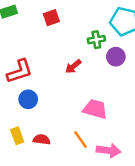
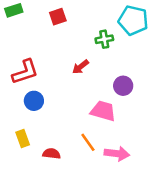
purple circle: (116, 57) -> (123, 86), moved
red semicircle: (42, 139) -> (52, 154), moved

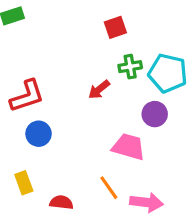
red square: (58, 17) -> (115, 27), moved
cyan pentagon: (133, 20) -> (168, 73), moved
green cross: (104, 39) -> (130, 67), moved

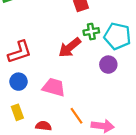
red arrow: (99, 90) -> (70, 47), size x1.5
blue circle: (39, 134) -> (19, 82), moved
pink trapezoid: (129, 147) -> (54, 87), moved

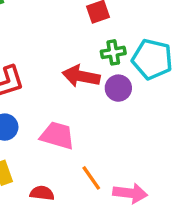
red arrow: (70, 47) -> (81, 76), turned 50
purple circle: (108, 65) -> (118, 88), moved

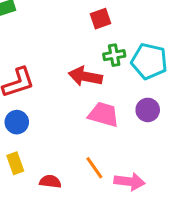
purple circle: (118, 88) -> (148, 110), moved
pink trapezoid: (57, 136) -> (104, 115), moved

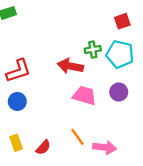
red square: (100, 19) -> (122, 21), moved
yellow rectangle: (15, 163) -> (16, 143), moved
red semicircle: (50, 181) -> (43, 147), turned 126

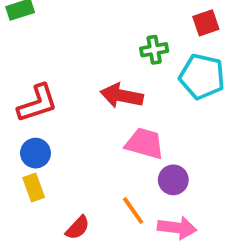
green cross: (93, 50) -> (154, 50), moved
purple circle: (119, 92) -> (173, 180), moved
yellow rectangle: (16, 143) -> (34, 188), moved

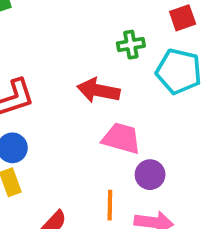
orange line: (133, 210) -> (110, 205), turned 36

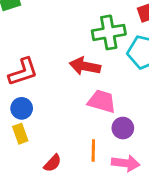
green cross: (131, 45) -> (109, 32), size x1.6

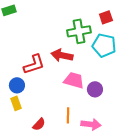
red L-shape: (23, 72) -> (34, 64), moved
purple circle: (123, 128) -> (95, 89), moved

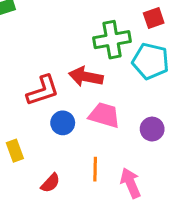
blue circle: (17, 85) -> (63, 123), moved
purple circle: (95, 89) -> (152, 129), moved
pink arrow: (91, 124) -> (131, 183), turned -120

